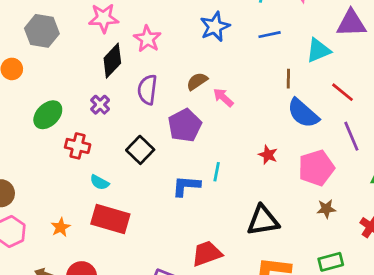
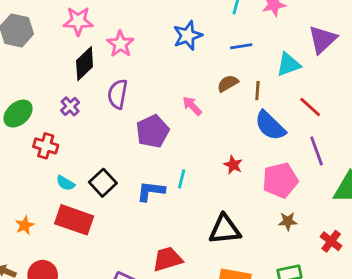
purple triangle: (351, 23) -> (322, 39), turned -44
brown semicircle: (197, 81) -> (228, 83), moved
black square: (140, 150) -> (103, 183), moved

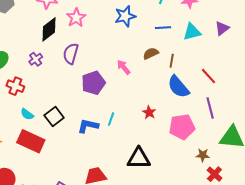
purple triangle: (322, 39) -> (222, 28), size x0.7
cyan triangle: (289, 64) -> (192, 32), moved
brown star: (288, 221) -> (203, 155), moved

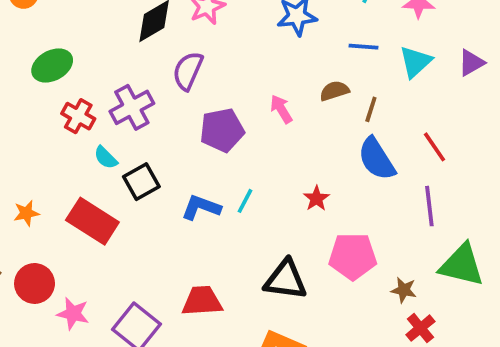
cyan triangle: (192, 32) -> (415, 62), turned -36
purple cross: (36, 59) -> (132, 107), moved, size x1.6
cyan semicircle: (27, 114) -> (106, 158), moved
pink pentagon: (182, 127) -> (353, 256), moved

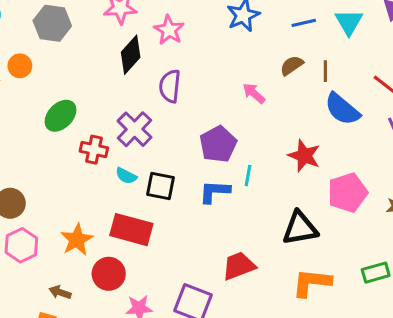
purple pentagon: (222, 130) -> (218, 144), moved
black square: (141, 182) -> (161, 186), turned -32
red star: (316, 198) -> (304, 156), size x1.5
orange star: (26, 213) -> (77, 240), size x1.5
red circle: (35, 283) -> (109, 274), moved

